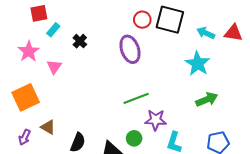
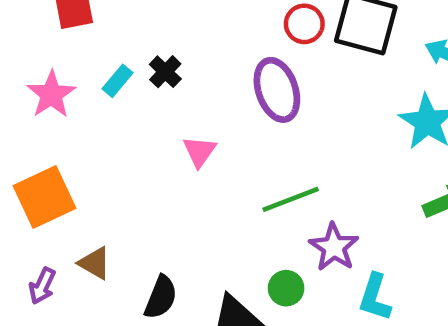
cyan rectangle: (53, 30) -> (117, 81), moved
pink triangle: (54, 67) -> (199, 151), moved
purple star: (156, 120) -> (334, 247), turned 30

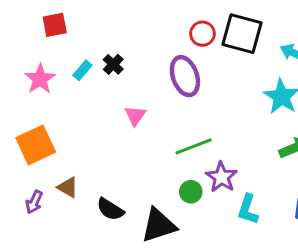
green circle: (286, 288) -> (191, 192), moved
black semicircle: (161, 297) -> (110, 209), turned 100

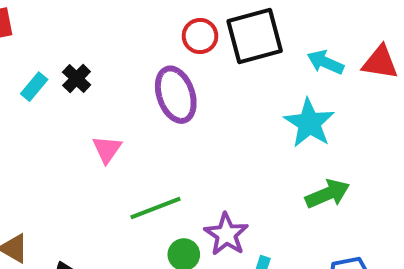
black square: (242, 34) -> (255, 36), turned -30
green line: (194, 146) -> (156, 208), moved

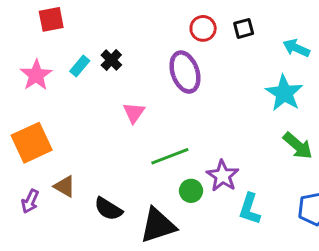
black square: (255, 36) -> (244, 28), size x0.5
green arrow: (327, 194) -> (298, 146), turned 64

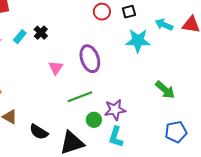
purple ellipse: (185, 72) -> (90, 59), moved
cyan star: (284, 93) -> (138, 41), moved, turned -30
purple star: (223, 176) -> (115, 110), turned 30
cyan L-shape: (250, 209) -> (116, 137), moved

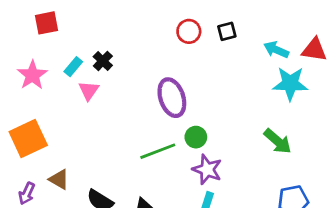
cyan star: (138, 41) -> (290, 84), moved
pink triangle: (56, 68) -> (89, 91), moved
purple star: (115, 110) -> (207, 170), turned 30
green circle: (94, 120) -> (196, 137), moved

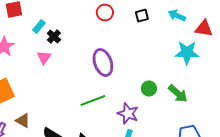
red circle: (189, 31) -> (105, 13), moved
cyan arrow: (276, 50) -> (177, 16), moved
cyan rectangle: (73, 67) -> (39, 27), moved
green circle: (196, 137) -> (149, 89), moved

